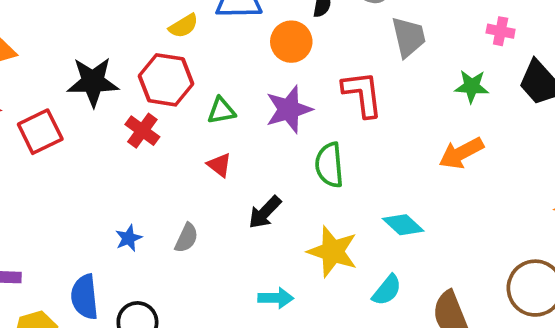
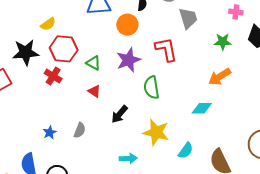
yellow semicircle: (184, 26) -> (48, 24), moved
green triangle: (221, 111) -> (93, 63), turned 42
cyan diamond: (403, 225) -> (202, 108), moved, turned -40

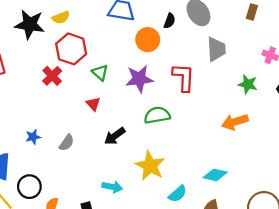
black star: (26, 52) -> (30, 24), moved
green semicircle: (151, 87) -> (157, 115), turned 75
cyan diamond: (202, 108) -> (215, 175), moved

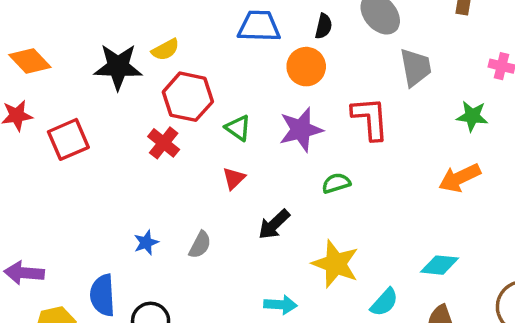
black semicircle: (170, 21) -> (324, 26), moved
red triangle: (93, 104) -> (234, 178), turned 35
green semicircle: (157, 115) -> (336, 183), size x0.7

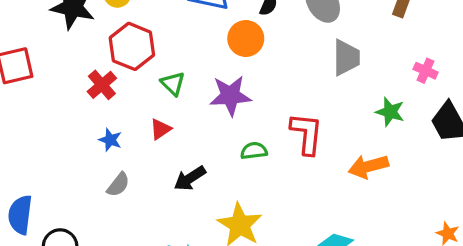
red L-shape: (370, 118) -> (307, 134), moved
blue star: (146, 243) -> (110, 140), moved, turned 30

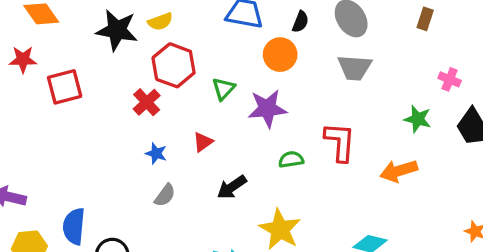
gray trapezoid: (346, 58) -> (355, 68), moved, turned 96
green triangle: (173, 83) -> (223, 89), moved, turned 30

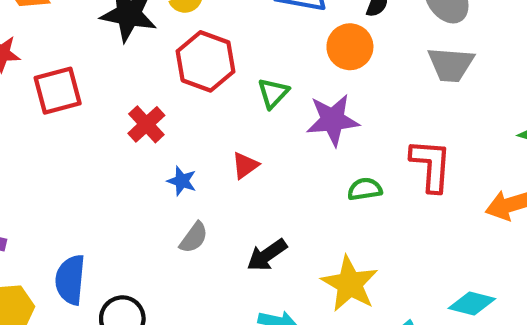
red cross: (147, 102) -> (146, 124), moved
black arrow: (232, 187) -> (267, 255), moved

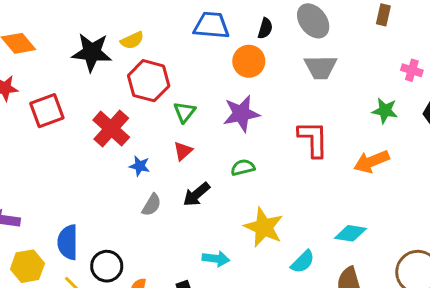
green triangle: (273, 93) -> (184, 112), moved
red cross: (146, 124) -> (111, 129), size x1.4
green semicircle: (365, 189) -> (243, 167), moved
black arrow: (267, 255) -> (196, 194), moved

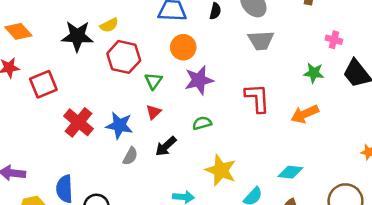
orange circle: (249, 61) -> (183, 47), moved
red cross: (111, 129) -> (79, 122), moved
blue star: (140, 166) -> (119, 125), size x1.6

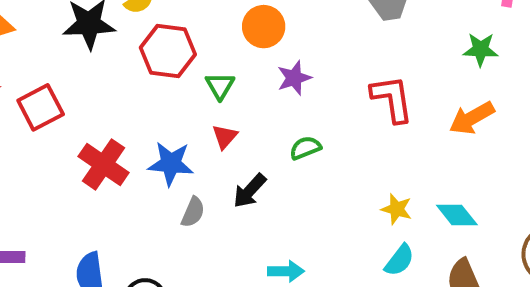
purple star: (199, 80) -> (294, 78), size x0.7
yellow star: (221, 170) -> (397, 209), moved, size x0.6
cyan diamond: (290, 172) -> (457, 215), turned 50

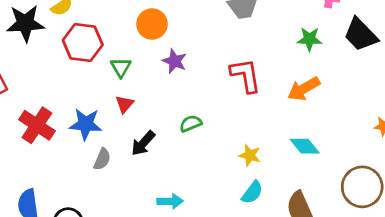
purple star: (294, 78) -> (175, 61), turned -30
green semicircle: (305, 148) -> (191, 124), moved
cyan diamond: (457, 215) -> (305, 146), moved

